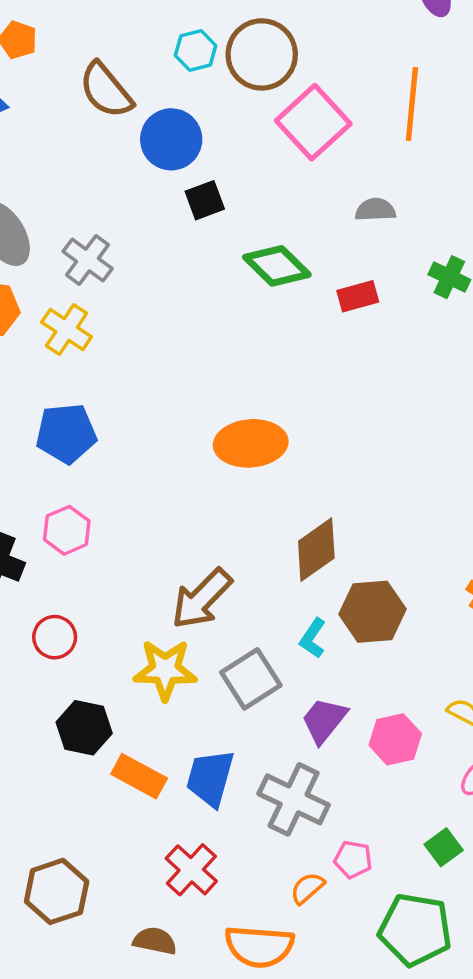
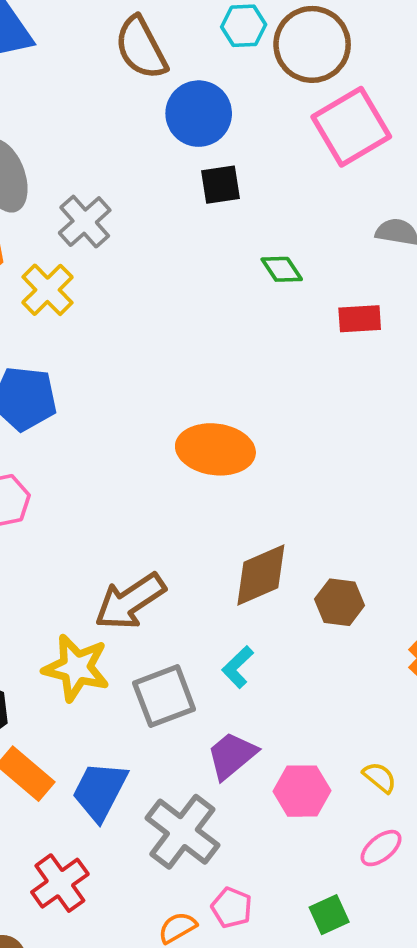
green diamond: (277, 266) -> (282, 269), size x0.6
brown hexagon: (372, 612) -> (340, 602), moved, size x0.7

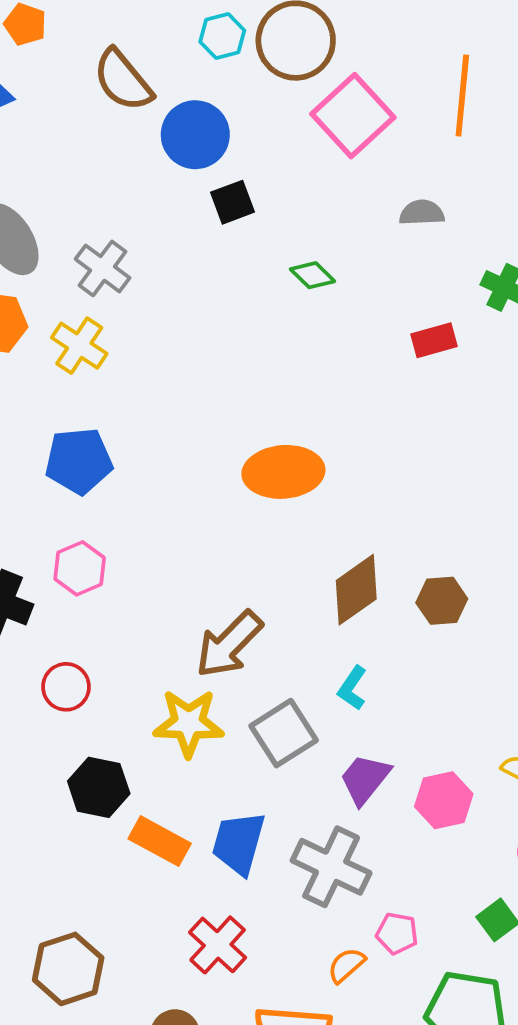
red rectangle: (360, 319) -> (434, 340), moved

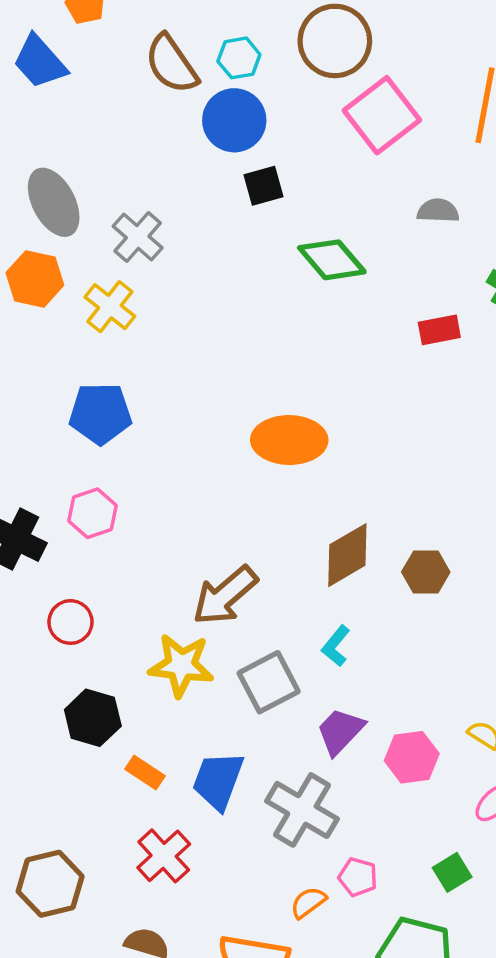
cyan hexagon: (222, 36) -> (239, 58), moved
green diamond: (313, 275) -> (332, 260), size x1.6
orange rectangle: (160, 841) -> (145, 772), size x0.7
red cross: (218, 945) -> (164, 856), moved

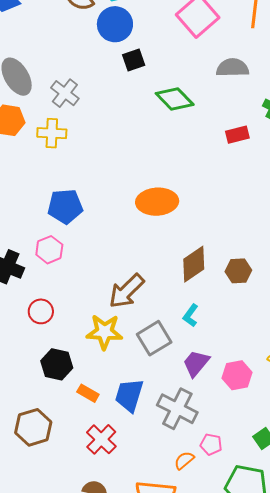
gray semicircle: (438, 211) -> (232, 68), size x1.4
yellow cross: (110, 307) -> (52, 133), turned -32
blue pentagon: (100, 414) -> (65, 206), moved
brown hexagon: (50, 884) -> (33, 427), moved

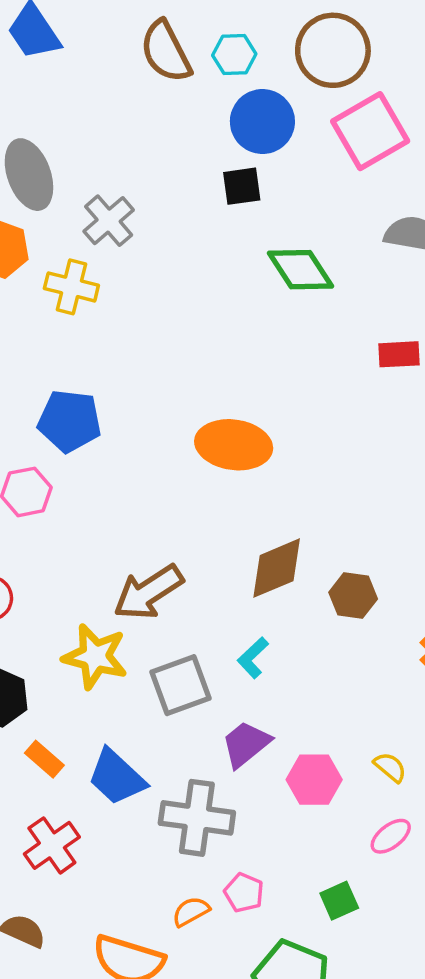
blue circle: (115, 24) -> (262, 122), moved
blue trapezoid: (129, 395) -> (117, 777), turned -75
gray cross: (177, 409) -> (197, 818), turned -30

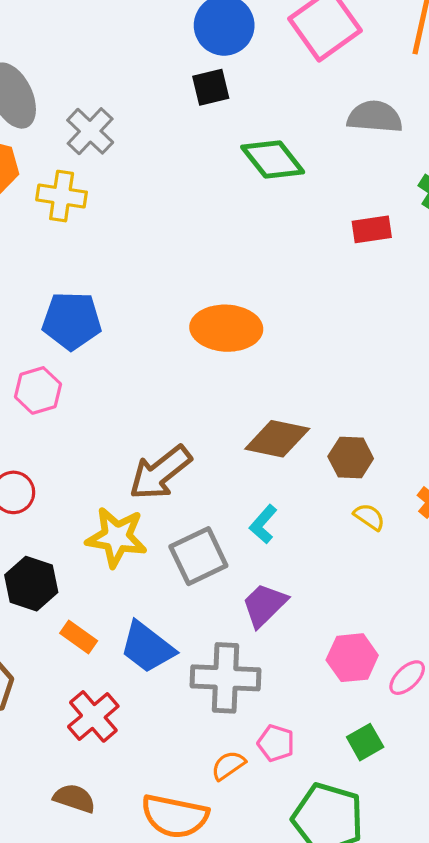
brown diamond: (277, 568) -> (277, 439), turned 40
yellow semicircle: (390, 767) -> (369, 517), moved
pink hexagon: (314, 780) -> (352, 658), moved

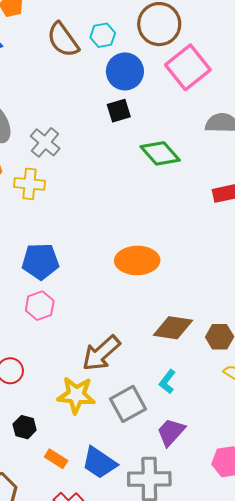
pink hexagon: (38, 390) -> (40, 306), moved
black hexagon: (31, 584) -> (25, 427), size x0.7

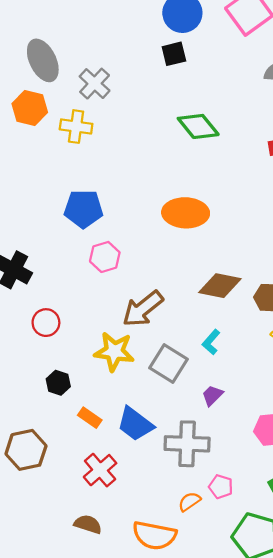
green diamond: (160, 153) -> (198, 126), moved
pink hexagon: (40, 306) -> (105, 257), moved
gray square: (128, 404) -> (169, 364), turned -32
purple trapezoid: (171, 432) -> (212, 395), size x0.7

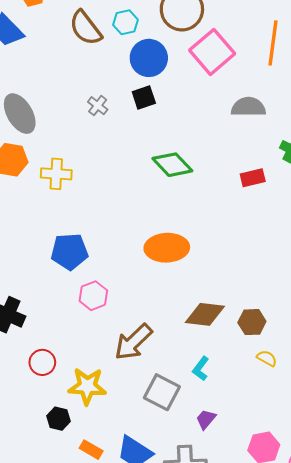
gray cross: (95, 84) -> (98, 106), moved, size x0.7
yellow star: (114, 351) -> (87, 386), moved

